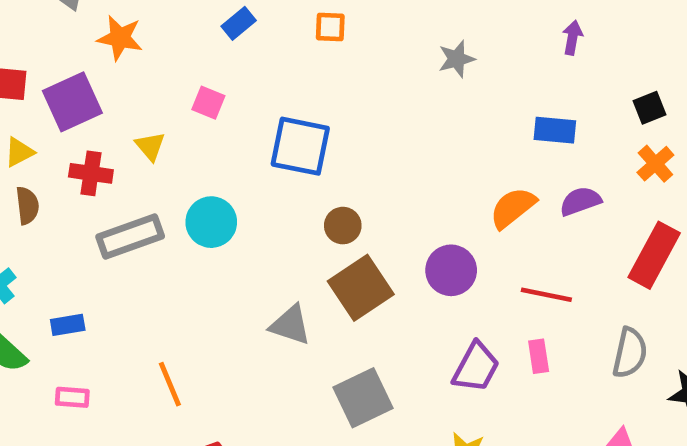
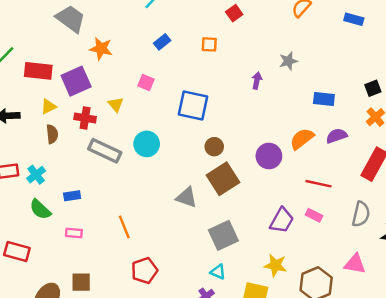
purple arrow: (572, 38) -> (257, 81), moved
gray star: (457, 59) -> (288, 61), moved
gray rectangle: (130, 237) -> (105, 151), turned 44
purple circle: (451, 270) -> (269, 156), moved
pink rectangle: (539, 356) -> (314, 215), turned -56

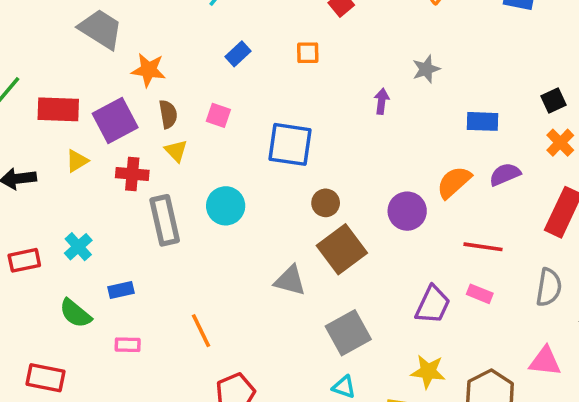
brown semicircle: (52, 134) -> (168, 114), moved
gray rectangle: (105, 151) -> (165, 220), turned 56
cyan cross: (36, 175) -> (78, 247), moved

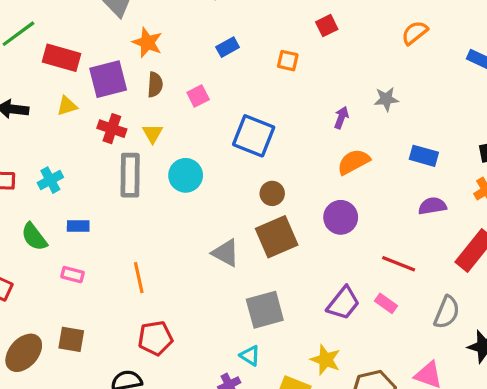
pink square: (218, 115) -> (198, 96), turned 30
yellow triangle: (176, 151) -> (152, 133), moved
orange semicircle: (454, 182) -> (354, 162), moved

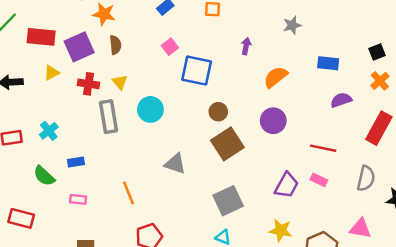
pink square: (198, 96) -> (170, 47), moved
purple arrow: (341, 118) -> (246, 46), moved
gray triangle: (226, 253) -> (175, 164), moved

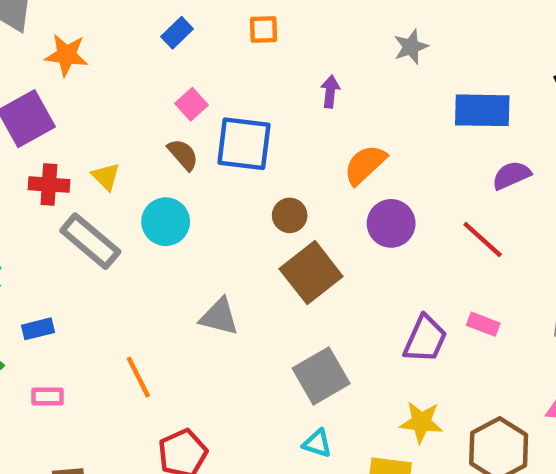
brown semicircle: (115, 45) -> (183, 155), moved, turned -30
blue rectangle: (328, 63) -> (482, 110), size x1.4
orange semicircle: (276, 77) -> (365, 165), moved
gray rectangle: (108, 117) -> (90, 241), turned -36
red line: (323, 148) -> (483, 240), moved, turned 35

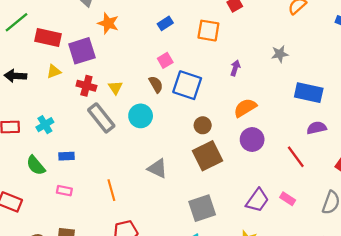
orange square: (264, 30) -> (208, 31), size x1.5

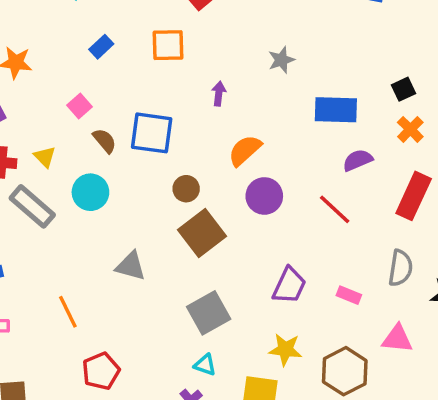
pink square: (165, 60) -> (80, 106), moved
pink rectangle: (288, 199) -> (349, 295), moved

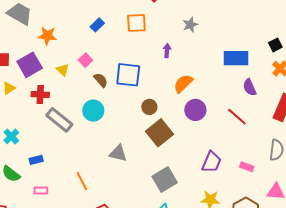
gray star: (281, 60) -> (190, 25), moved
yellow triangle: (45, 157) -> (63, 70), moved
purple semicircle: (358, 160) -> (250, 87), turned -90

